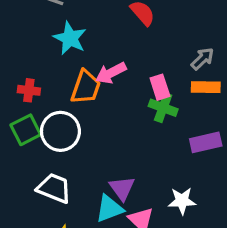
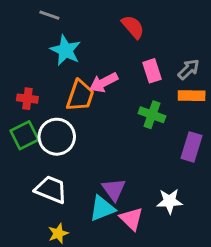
pink rectangle: (160, 87) -> (152, 71), moved
purple rectangle: (206, 142) -> (192, 147), turned -60

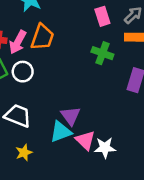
pink arrow: (104, 82) -> (18, 42), moved, turned -35
white circle: (57, 137) -> (23, 72), size x0.7
white star: (170, 201) -> (105, 148), moved

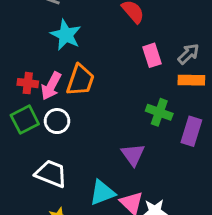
green cross: (102, 53) -> (159, 112), moved
purple triangle: (71, 116) -> (133, 155), moved

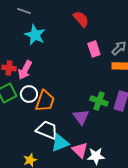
orange trapezoid: (80, 80) -> (45, 101), moved
green cross: (159, 112) -> (99, 101), moved
white trapezoid: (51, 174) -> (47, 130), moved

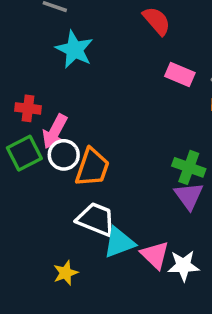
pink rectangle: (94, 49) -> (180, 74), turned -49
pink arrow: (25, 70) -> (55, 132), moved
purple triangle: (81, 117) -> (189, 196), moved

